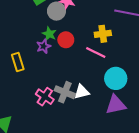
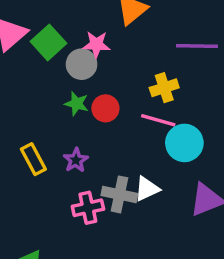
purple star: (44, 46) -> (76, 160), moved
cyan circle: (116, 78) -> (184, 143), moved
pink cross: (45, 97) -> (88, 208), turned -36

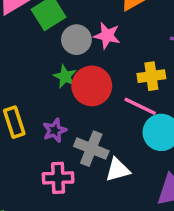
pink star: (96, 44) -> (107, 36), moved
red circle: (105, 108) -> (92, 86), size x1.5
gray cross: (119, 194) -> (91, 149), moved

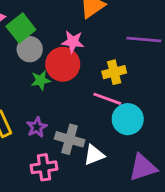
gray circle: (76, 40) -> (30, 49), moved
green star: (65, 76) -> (41, 80), turned -30
red circle: (92, 86) -> (63, 64), moved

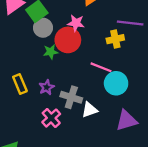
yellow cross: (114, 72) -> (115, 39), moved
pink cross: (44, 167) -> (51, 118), turned -36

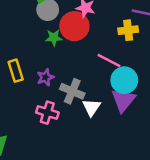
white triangle: (90, 110) -> (91, 107), turned -42
pink cross: (51, 118) -> (47, 113), turned -36
purple triangle: (126, 120) -> (123, 100), moved, turned -40

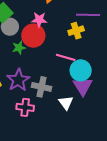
purple star: (45, 77) -> (18, 80), size x1.6
white triangle: (91, 107) -> (66, 103), moved

